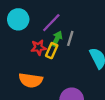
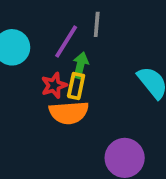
gray line: (70, 38) -> (97, 24), moved
orange semicircle: (31, 80) -> (69, 113), moved

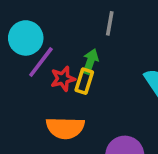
purple line: (66, 42) -> (41, 62), moved
orange semicircle: (69, 113) -> (65, 128), moved

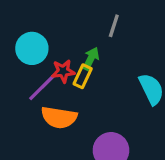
cyan circle: (26, 38) -> (32, 48), moved
purple line: (41, 62) -> (42, 88), moved

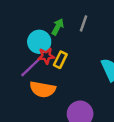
cyan circle: (32, 48) -> (39, 42), moved
green arrow: (91, 59) -> (58, 27), moved

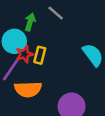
gray line: (83, 23) -> (56, 13), turned -56

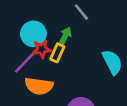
green arrow: (30, 22) -> (65, 36), moved

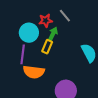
red star: (42, 49) -> (46, 20), moved
purple line: (25, 62) -> (23, 54), turned -36

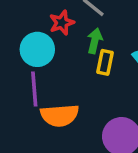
green arrow: (53, 34) -> (95, 41), moved
yellow rectangle: (47, 47) -> (105, 62), moved

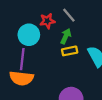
yellow rectangle: (105, 62) -> (70, 51), turned 56
orange semicircle: (60, 115) -> (21, 78), moved

